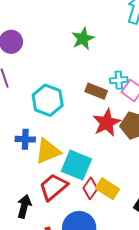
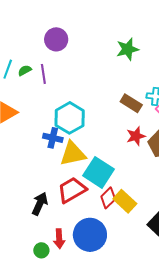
cyan hexagon: (48, 100) -> (70, 118), moved
red star: (107, 123) -> (136, 136), size x0.7

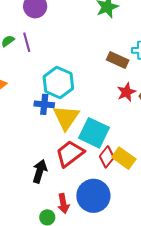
yellow triangle: (73, 154) -> (66, 118), turned -36

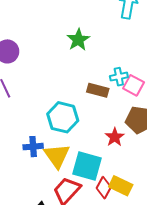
cyan hexagon: (58, 82) -> (63, 117), moved
red star: (126, 92) -> (115, 137), moved

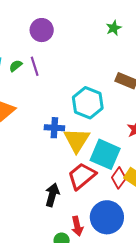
green star: (78, 40) -> (114, 28), size x0.7

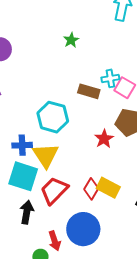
cyan square: (105, 154) -> (23, 176), moved

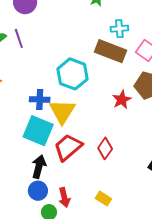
cyan cross: (110, 78) -> (119, 29), moved
brown rectangle: (89, 91) -> (110, 51), size x1.4
yellow rectangle: (108, 188) -> (103, 199), moved, size x0.7
blue circle: (83, 229) -> (38, 191), moved, size x0.6

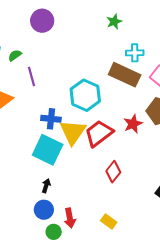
purple line: (19, 38) -> (31, 77), moved
red trapezoid: (68, 147) -> (99, 133), moved
black arrow: (39, 167) -> (46, 186), size x0.6

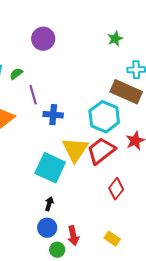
cyan hexagon: (85, 95) -> (104, 117), moved
blue cross: (51, 119) -> (53, 115), moved

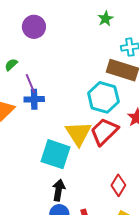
blue cross: (53, 115) -> (34, 99), moved
red diamond: (116, 189) -> (118, 185), moved
black arrow: (49, 204) -> (59, 190), size x1.5

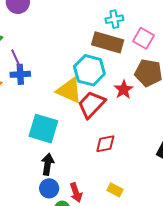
yellow triangle: (78, 133) -> (69, 90), moved, turned -32
red diamond: (118, 185) -> (105, 144), moved, turned 50

